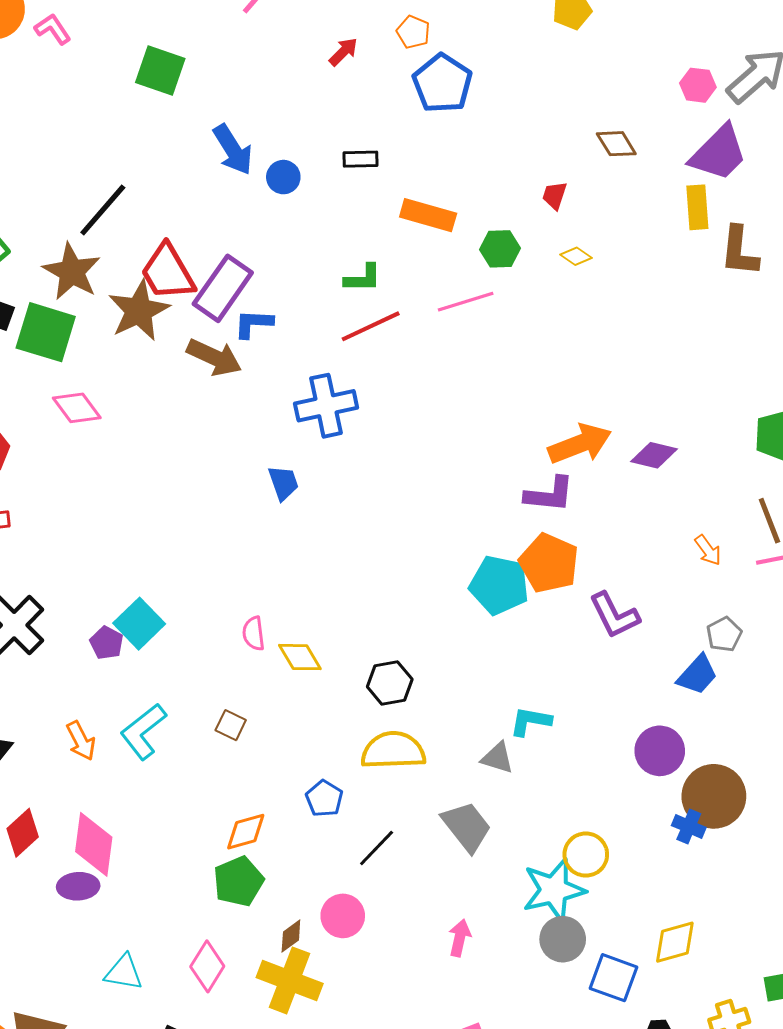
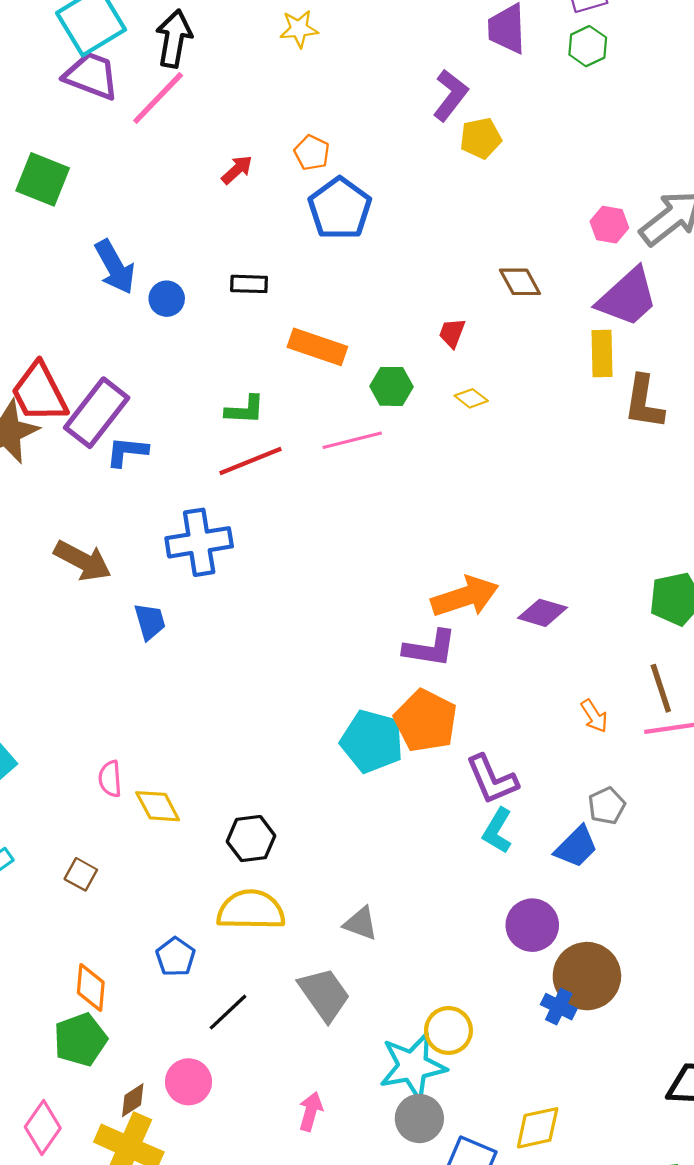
brown arrow: (214, 357) -> (83, 561), moved
cyan L-shape: (530, 721) -> (497, 831), moved, turned -72
orange diamond: (246, 832) -> (91, 988), turned -72

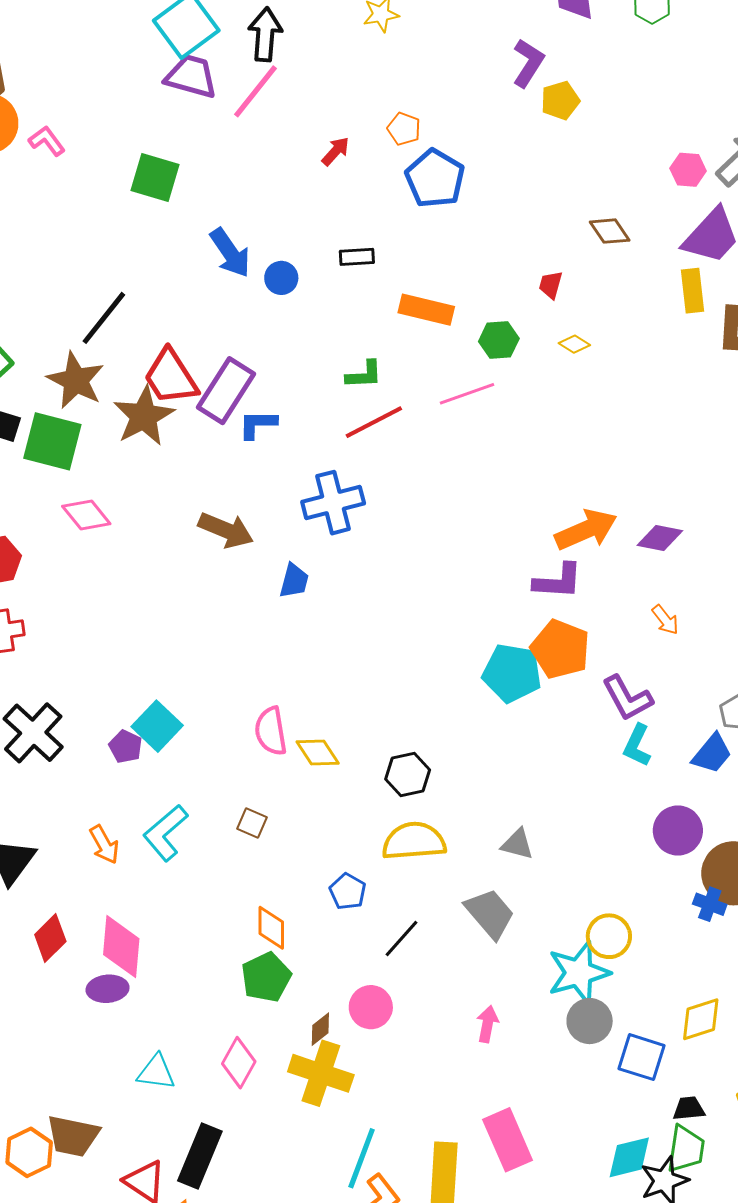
blue trapezoid: (150, 622) -> (294, 581), turned 36
orange arrow: (594, 716) -> (665, 620), moved
pink semicircle: (110, 779) -> (271, 731), size x1.4

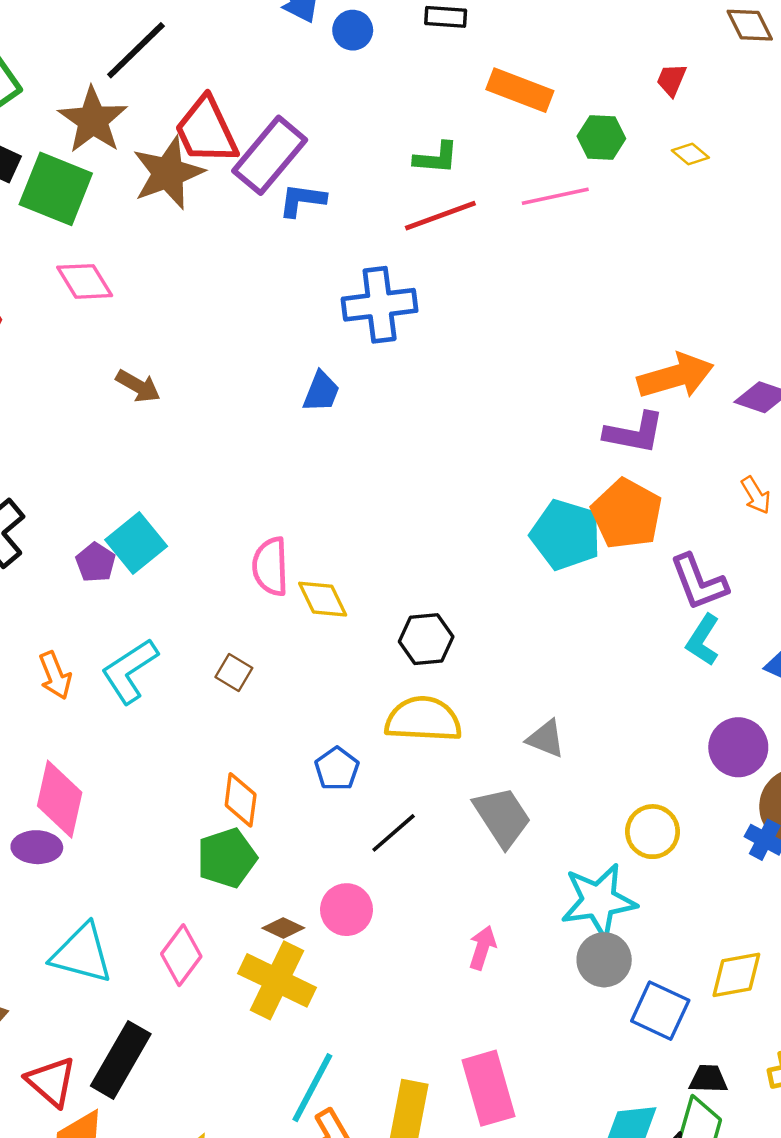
brown arrow: (226, 530) -> (138, 386), moved, size x0.7
yellow circle: (609, 936) -> (653, 832), moved
brown diamond: (320, 1029) -> (283, 928), turned 56
cyan triangle: (156, 1072) -> (82, 954), size x1.4

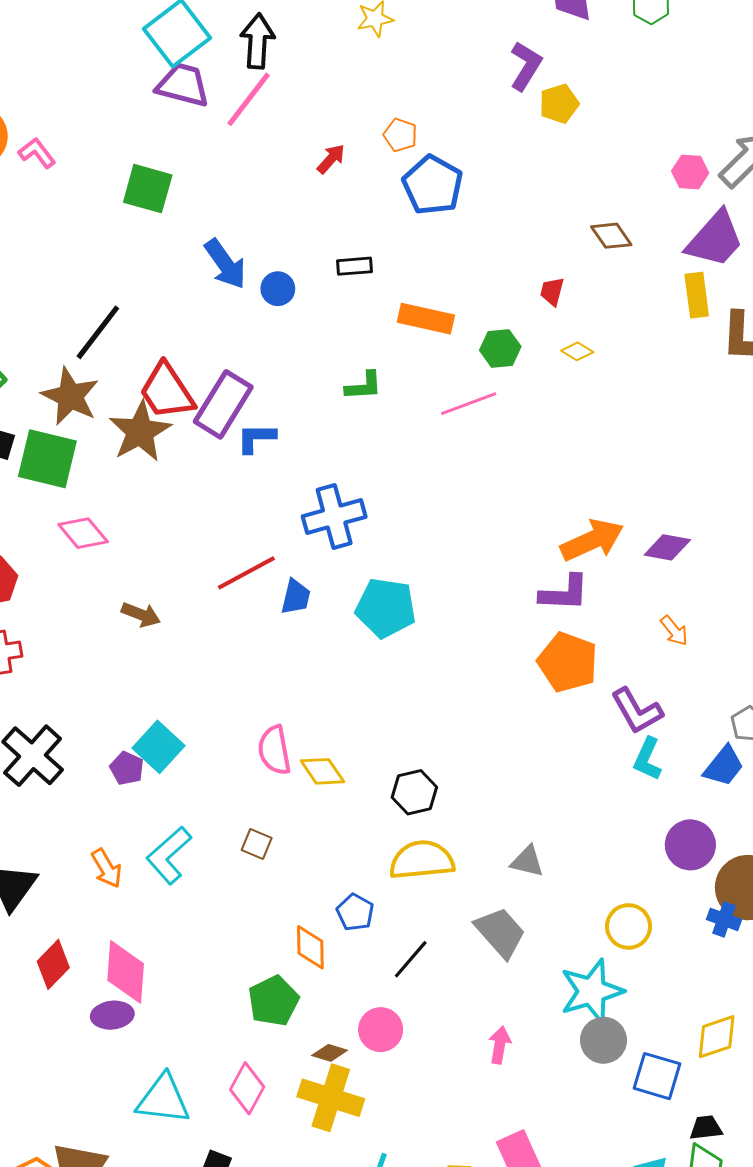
red line: (440, 216) -> (246, 573), moved
cyan pentagon: (566, 535) -> (386, 608), moved
orange diamond: (241, 800) -> (310, 947), moved

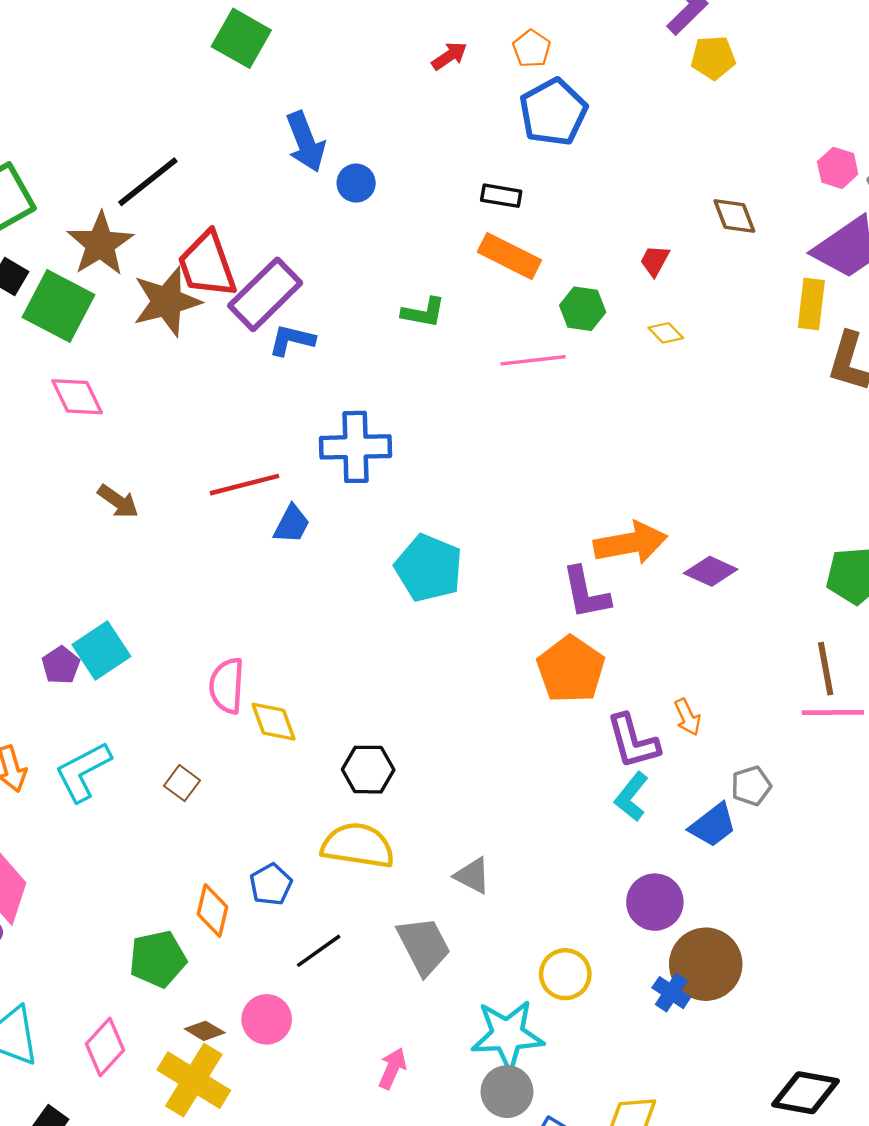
black rectangle: (354, 266) -> (501, 196), moved
purple L-shape: (564, 593) -> (586, 593), turned 62
cyan pentagon: (386, 608) -> (429, 568), moved
orange arrow: (674, 631) -> (687, 717), moved

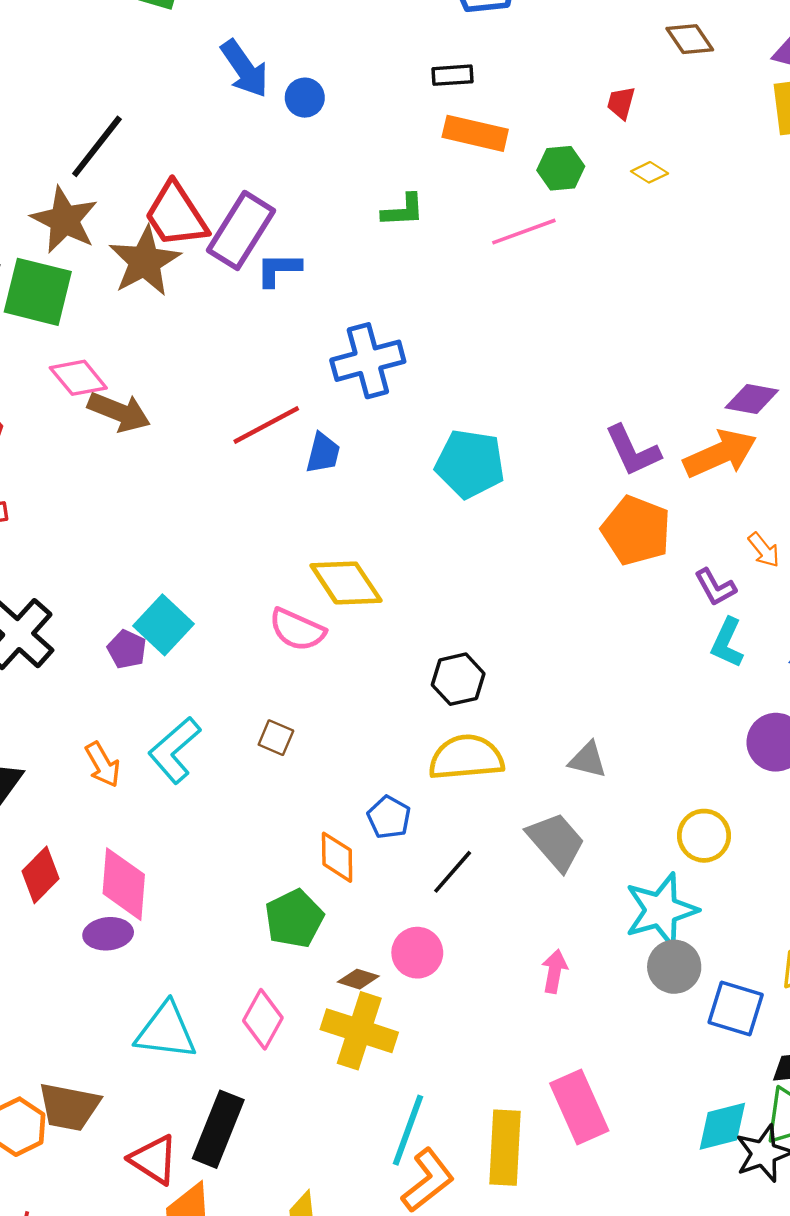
brown arrow: (118, 501) -> (119, 412), moved, size x1.4
orange arrow: (630, 543) -> (720, 454), moved
pink semicircle: (227, 686) -> (297, 630), turned -56
yellow diamond: (273, 722) -> (346, 583), moved, size x1.4
purple L-shape: (633, 741) -> (715, 587), size x0.7

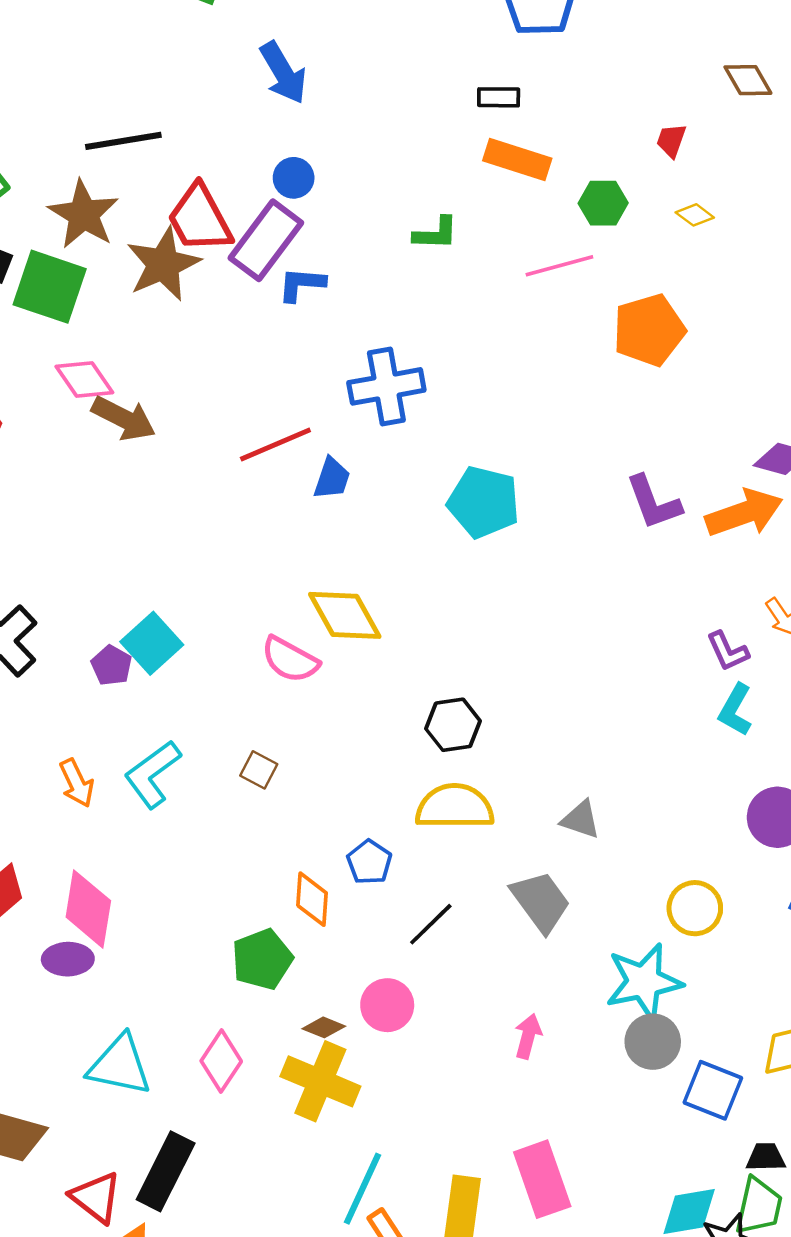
blue circle: (305, 98) -> (294, 178), moved
black line: (97, 146) -> (123, 141), turned 38
orange pentagon: (636, 531) -> (649, 330), moved, turned 30

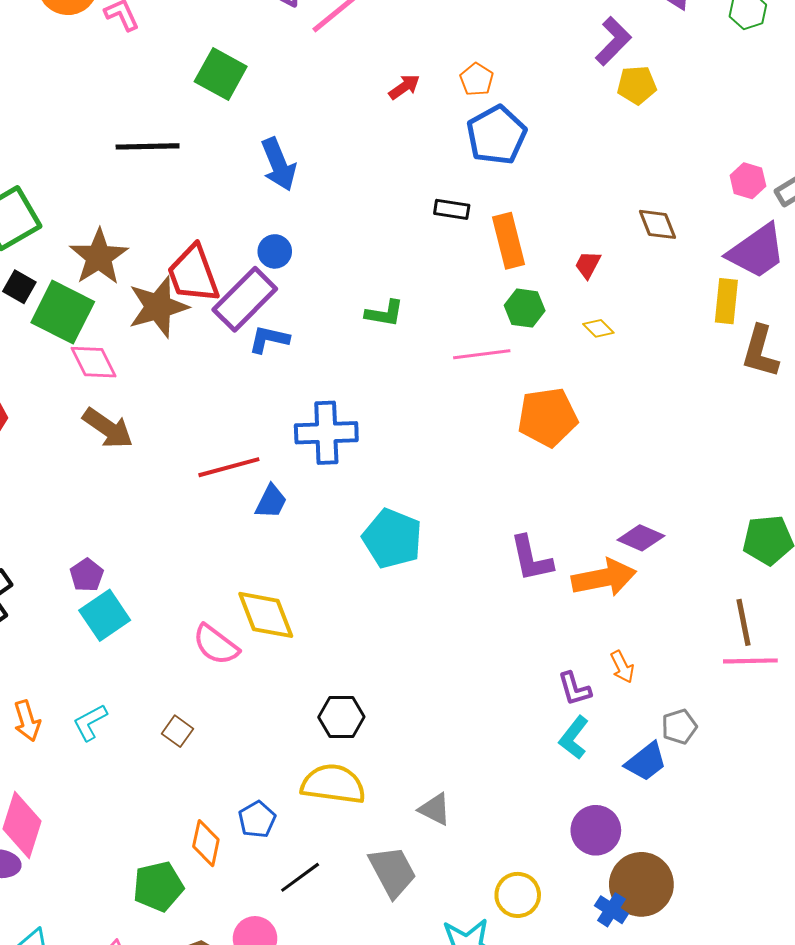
black line: (123, 141) -> (148, 146), moved
orange rectangle: (517, 160) -> (509, 241), moved, turned 50
pink diamond: (84, 379) -> (94, 362), moved
purple pentagon: (112, 665) -> (87, 575), moved
cyan L-shape: (152, 774) -> (90, 722), size x0.7

